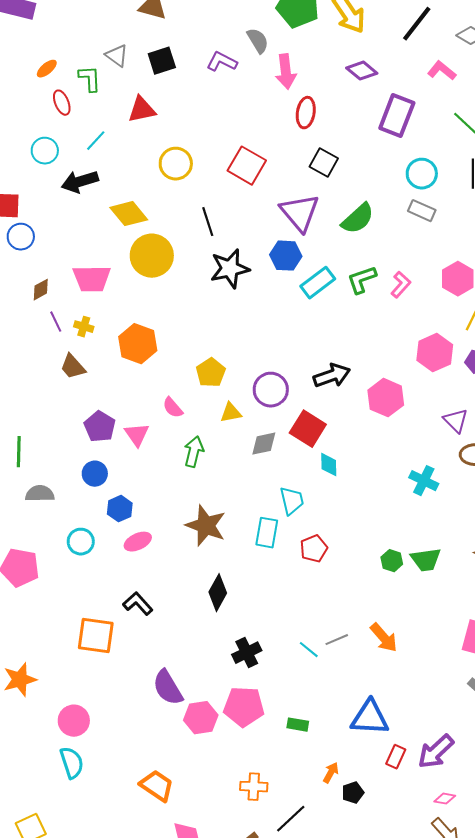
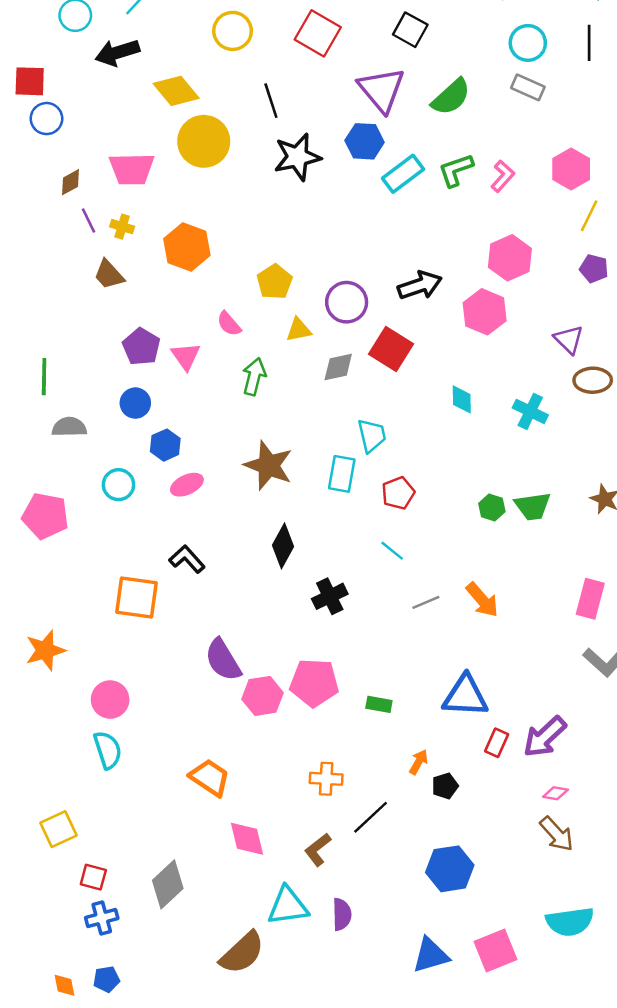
pink hexagon: (435, 353) -> (510, 258), moved
cyan diamond: (329, 465) -> (462, 399), moved
cyan line: (309, 650) -> (392, 551), moved
black cross: (247, 653) -> (330, 596), moved

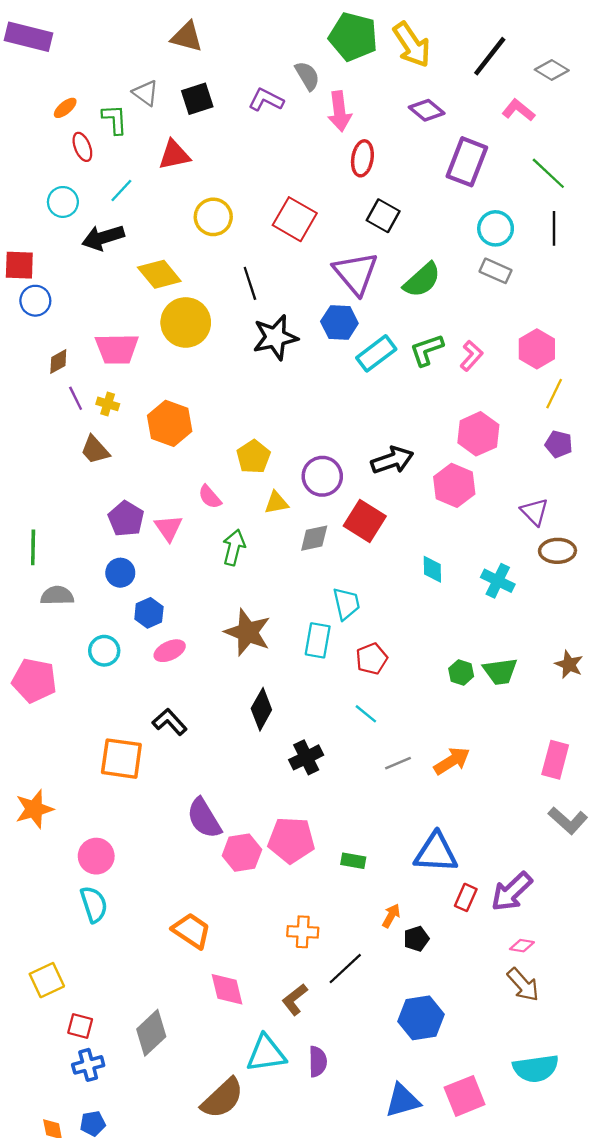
orange arrow: (482, 600) -> (452, 761), turned -81

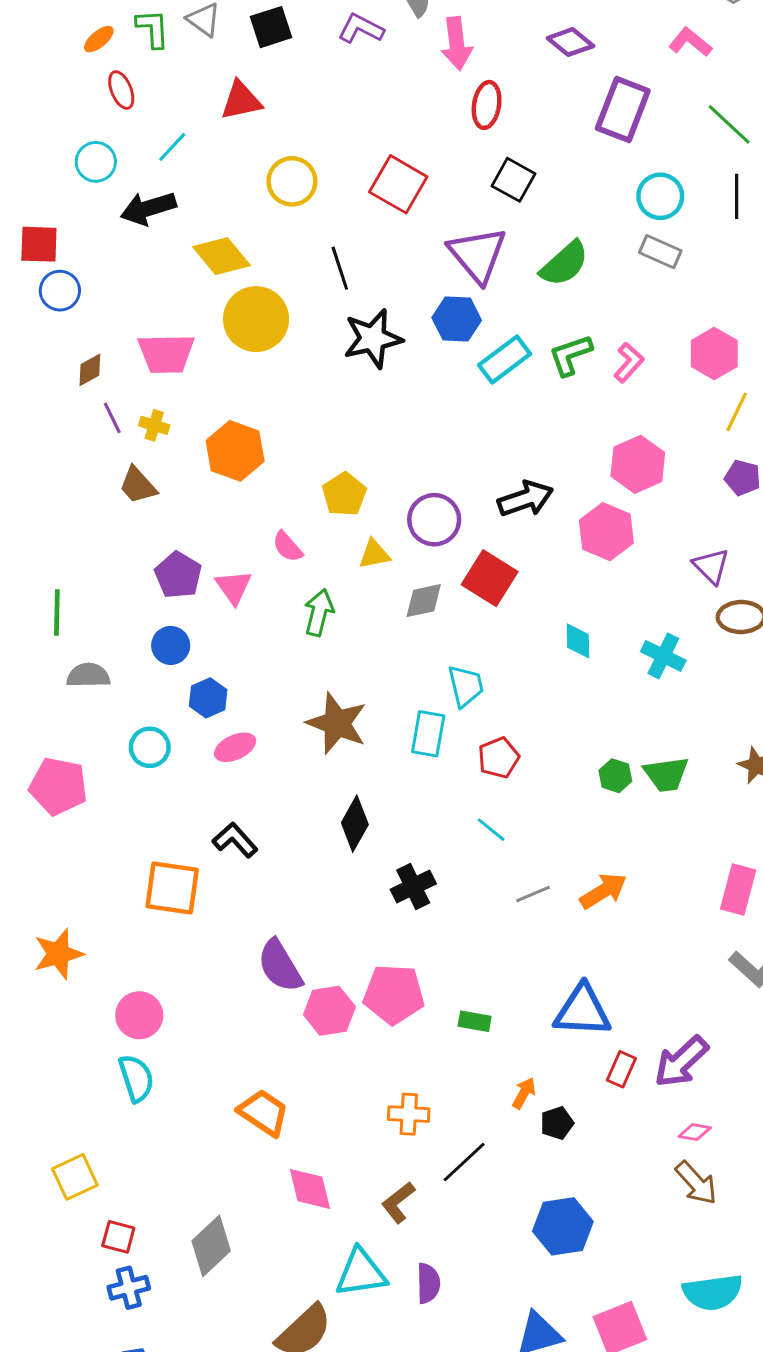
green L-shape: (115, 119) -> (153, 29), moved

